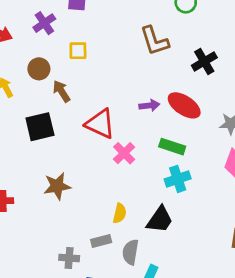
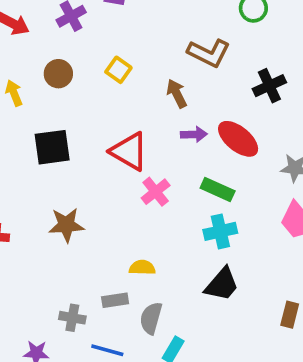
brown L-shape: (155, 41) -> (209, 53), turned -52
yellow square: (78, 51) -> (118, 70), moved, turned 30
brown arrow: (61, 91) -> (177, 93), moved
yellow semicircle: (120, 213) -> (142, 268), turned -108
black trapezoid: (160, 220) -> (222, 284), moved

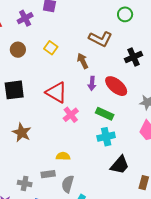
purple arrow: (194, 134) -> (92, 83), turned 96
brown star: (66, 225) -> (22, 133), turned 30
black trapezoid: (222, 284) -> (120, 165), moved

